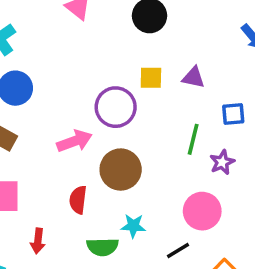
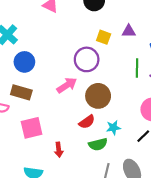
yellow square: (151, 78) -> (104, 37), turned 32
red semicircle: (78, 200) -> (87, 122), moved, turned -119

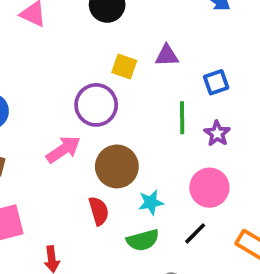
red semicircle: (87, 122) -> (99, 211), turned -70
cyan star: (113, 128) -> (151, 202), moved
green semicircle: (98, 144) -> (143, 240), moved

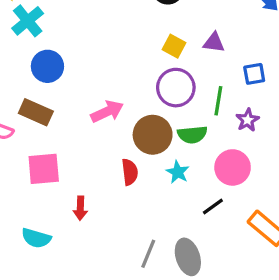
purple circle: (96, 105) -> (176, 88), moved
cyan star: (151, 202) -> (178, 172), turned 30
green semicircle: (143, 240) -> (192, 135), moved

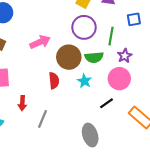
purple star: (248, 120) -> (125, 56), moved
gray line: (148, 254) -> (43, 119), moved

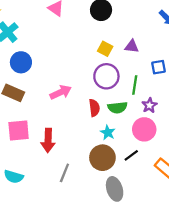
brown circle: (69, 57) -> (102, 158), moved
red semicircle: (54, 81) -> (94, 108), moved
red arrow: (22, 103) -> (48, 140), moved, size x1.5

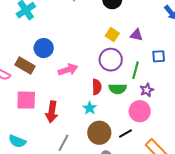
blue circle: (21, 62) -> (44, 48), moved
cyan star: (108, 133) -> (90, 108), moved

